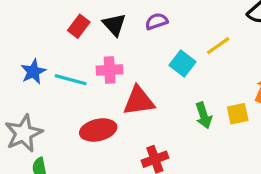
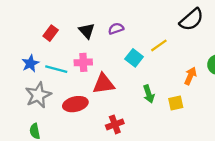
red rectangle: (79, 26) -> (51, 33), moved
yellow square: (238, 114) -> (176, 103), moved
gray star: (24, 133) -> (38, 95), moved

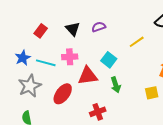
cyan square: (134, 58) -> (109, 60), moved
green arrow: (149, 94) -> (116, 85), moved
red ellipse: (75, 104) -> (63, 94), turned -40

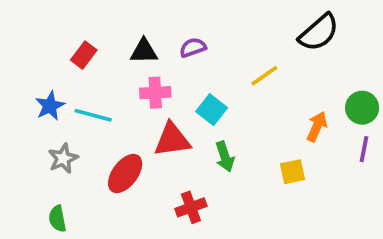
black triangle: (73, 29) -> (144, 51), turned -49
pink cross: (70, 57) -> (155, 93), moved
gray star: (30, 86) -> (63, 158), size x0.7

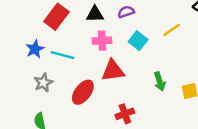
red rectangle: (84, 55) -> (56, 17), size x1.5
cyan square: (212, 110) -> (138, 41), moved
green arrow: (225, 157) -> (160, 81), moved

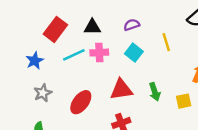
purple semicircle: (126, 12) -> (132, 25), moved
yellow line: (172, 30) -> (166, 42), turned -72
cyan line: (62, 55) -> (74, 55), moved, turned -40
red triangle: (113, 71) -> (121, 89), moved

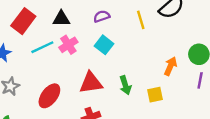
yellow line: (166, 42) -> (141, 20), moved
pink cross: (99, 53) -> (68, 45), turned -30

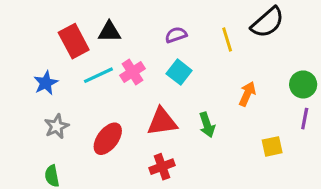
black triangle: (61, 19) -> (109, 32), moved
red rectangle: (23, 21) -> (74, 41), turned -65
orange arrow: (170, 66) -> (247, 94), moved
yellow square: (155, 95) -> (272, 146), moved

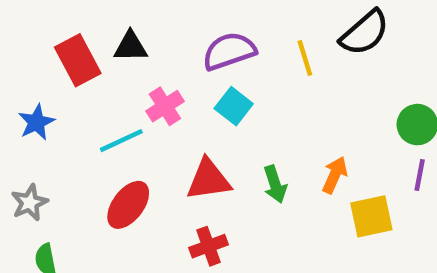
purple semicircle: (176, 35) -> (229, 51), size x1.6
cyan line: (98, 75) -> (121, 141), moved
orange arrow: (247, 94) -> (335, 175), moved
gray star: (57, 126) -> (30, 203), moved
yellow square: (272, 146) -> (371, 216), size x1.4

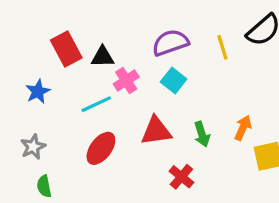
black triangle: (130, 47) -> (103, 57), moved
red cross: (208, 246) -> (181, 177), moved, turned -30

